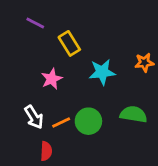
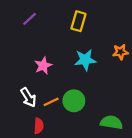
purple line: (35, 23) -> (30, 19), turned -70
yellow rectangle: (69, 43) -> (78, 21), moved, turned 48
green semicircle: (133, 114) -> (111, 122), moved

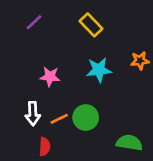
yellow rectangle: (78, 21) -> (91, 25), turned -60
pink star: (43, 66) -> (50, 76), turned 30
white arrow: (28, 97) -> (33, 114), turned 30

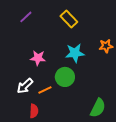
white arrow: (33, 114) -> (25, 86), turned 48
green circle: (86, 118) -> (65, 77), moved
green semicircle: (129, 143) -> (98, 108), turned 108

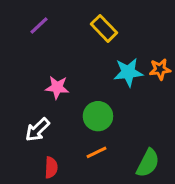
cyan star: (75, 53) -> (128, 72), moved
orange line: (45, 90) -> (96, 152), moved

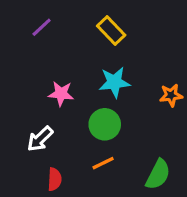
orange star: (160, 69) -> (171, 95), moved
cyan star: (128, 72) -> (114, 82), moved

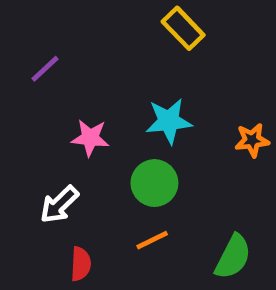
purple line: (42, 27) -> (45, 69), moved
yellow rectangle: (111, 31) -> (183, 28), moved

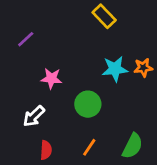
cyan star: (169, 121) -> (115, 69), moved
orange star: (252, 140) -> (143, 68), moved
orange line: (152, 240) -> (89, 147), moved, turned -30

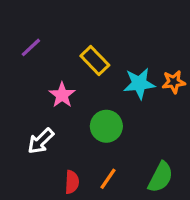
yellow rectangle: (104, 16) -> (95, 61), moved
pink star: (51, 78) -> (62, 95), turned 30
red semicircle: (46, 150) -> (72, 182), moved

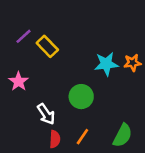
yellow rectangle: (95, 61) -> (47, 46), moved
pink star: (62, 95) -> (18, 81), moved
white arrow: (41, 141) -> (46, 114), moved, turned -80

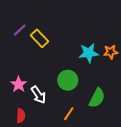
pink star: (18, 81) -> (19, 84), moved
green semicircle: (123, 135) -> (97, 98), moved
red semicircle: (55, 139) -> (21, 116), moved

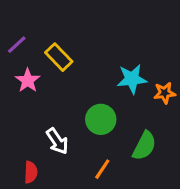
purple line: (20, 30) -> (17, 45), moved
orange star: (111, 52) -> (165, 93), moved
pink star: (19, 84) -> (28, 80), moved

